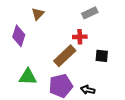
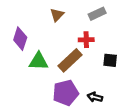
brown triangle: (38, 14) -> (57, 15), moved
green triangle: (28, 77) -> (39, 61), moved

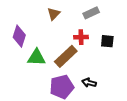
black square: (110, 60) -> (107, 41), moved
black arrow: (95, 97) -> (89, 83), moved

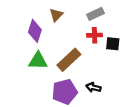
purple diamond: (19, 36) -> (35, 31), moved
red cross: (81, 37) -> (95, 35), moved

